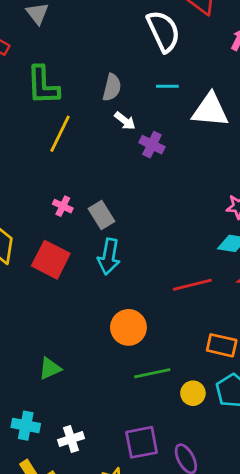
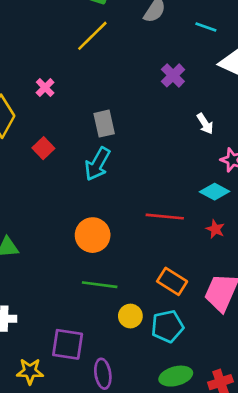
white arrow: (125, 121) -> (205, 124), moved
pink cross: (63, 206) -> (45, 87), moved
red square: (51, 260) -> (43, 148), size x0.6

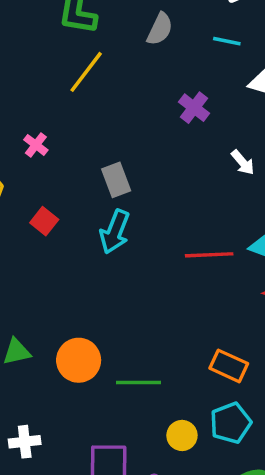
red line: (165, 217) -> (209, 255), moved
orange circle: (93, 235) -> (79, 360), moved
yellow circle: (130, 316) -> (182, 435), moved

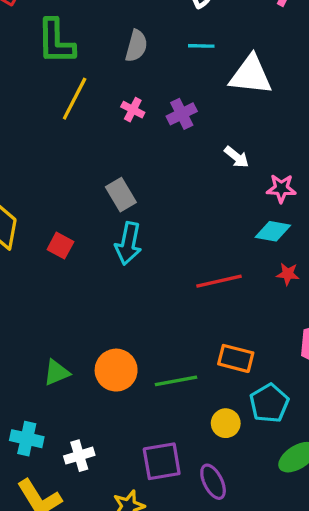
purple cross: (194, 108) -> (182, 114), turned 36
pink cross: (36, 145) -> (133, 110), moved
red line: (209, 255) -> (219, 281), moved
orange rectangle: (229, 366) -> (236, 358), moved

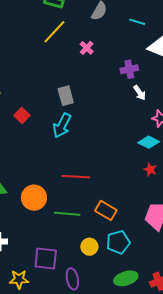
purple cross: (182, 114) -> (129, 69), moved
red line: (219, 281) -> (76, 177), moved

